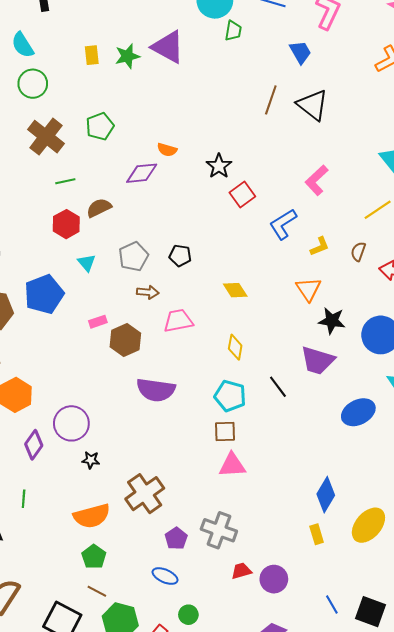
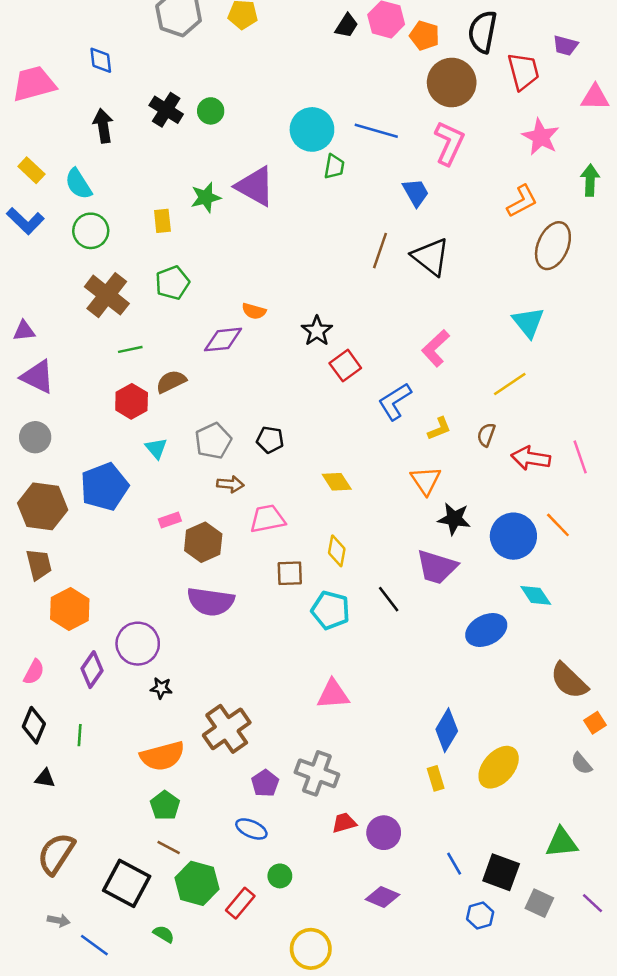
yellow rectangle: (92, 55) -> (162, 221), moved
purple semicircle: (156, 390) -> (211, 602), moved
brown square: (225, 432) -> (290, 573), moved

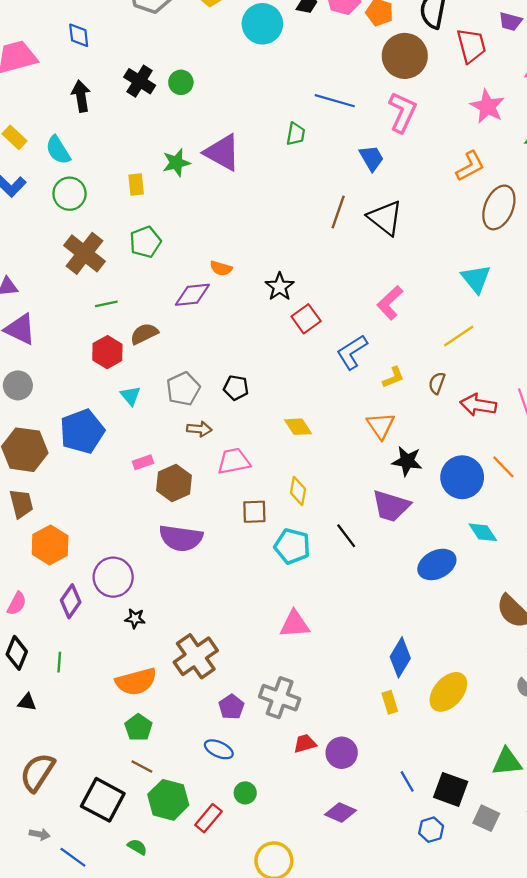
cyan circle: (312, 129) -> (262, 24), moved

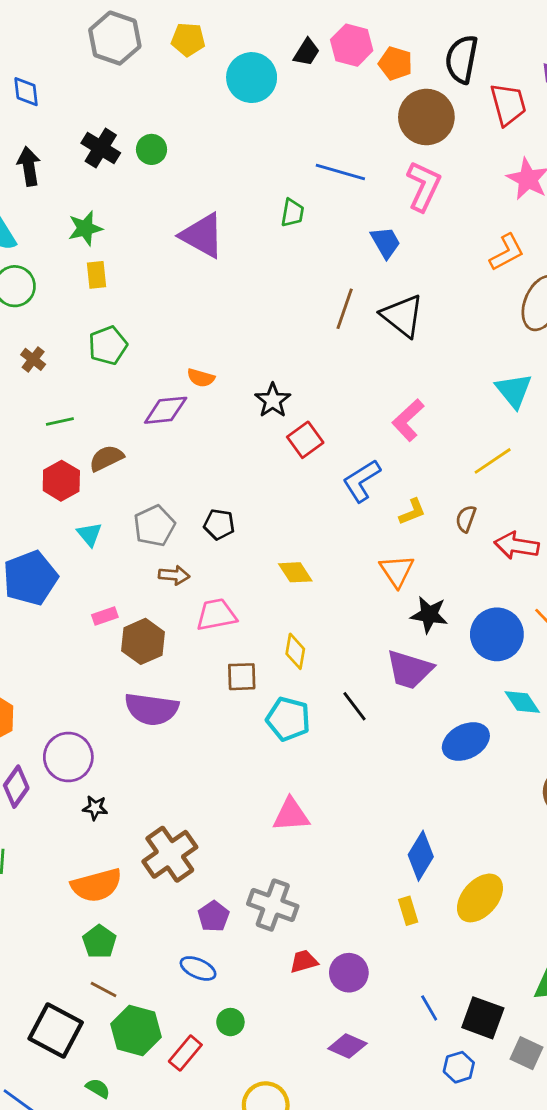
green star: (176, 163) -> (85, 228), moved
brown cross: (84, 253) -> (33, 359), size x0.5

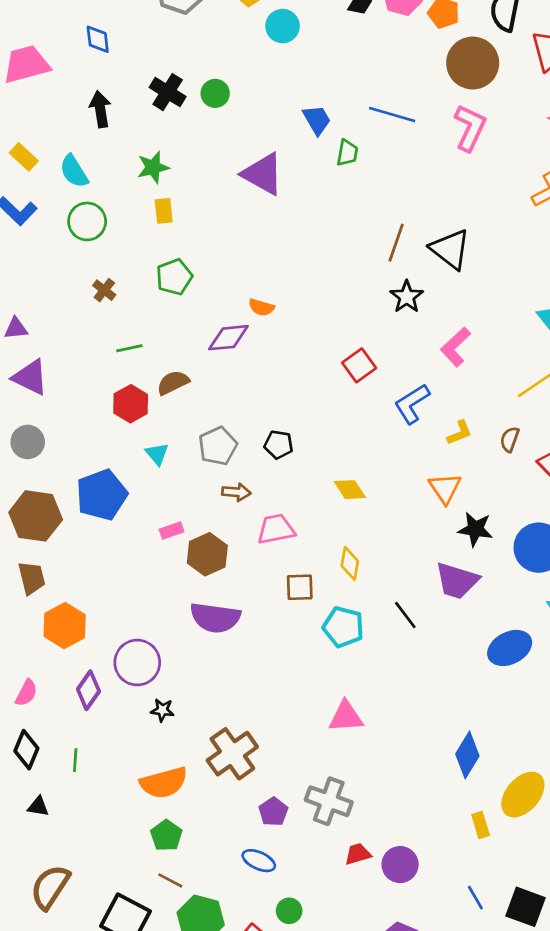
cyan circle: (252, 78) -> (283, 26), moved, size x0.7
blue trapezoid: (386, 242) -> (317, 120), moved
black star: (273, 400) -> (407, 297), moved
yellow rectangle: (408, 911) -> (481, 825), moved

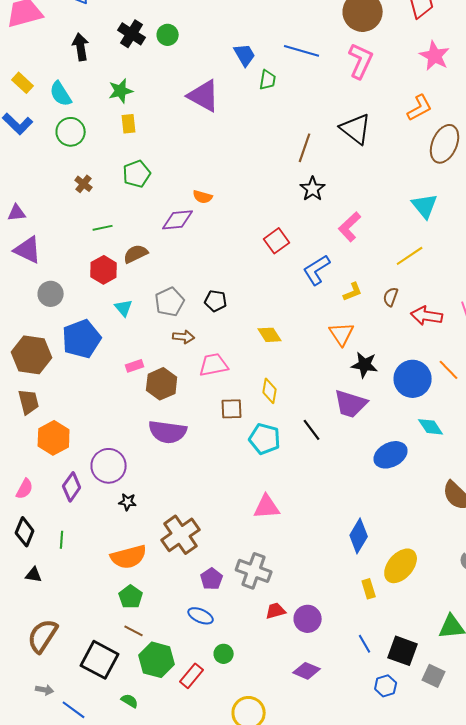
black triangle: (450, 249) -> (356, 129), moved
gray circle: (28, 442) -> (51, 294), moved

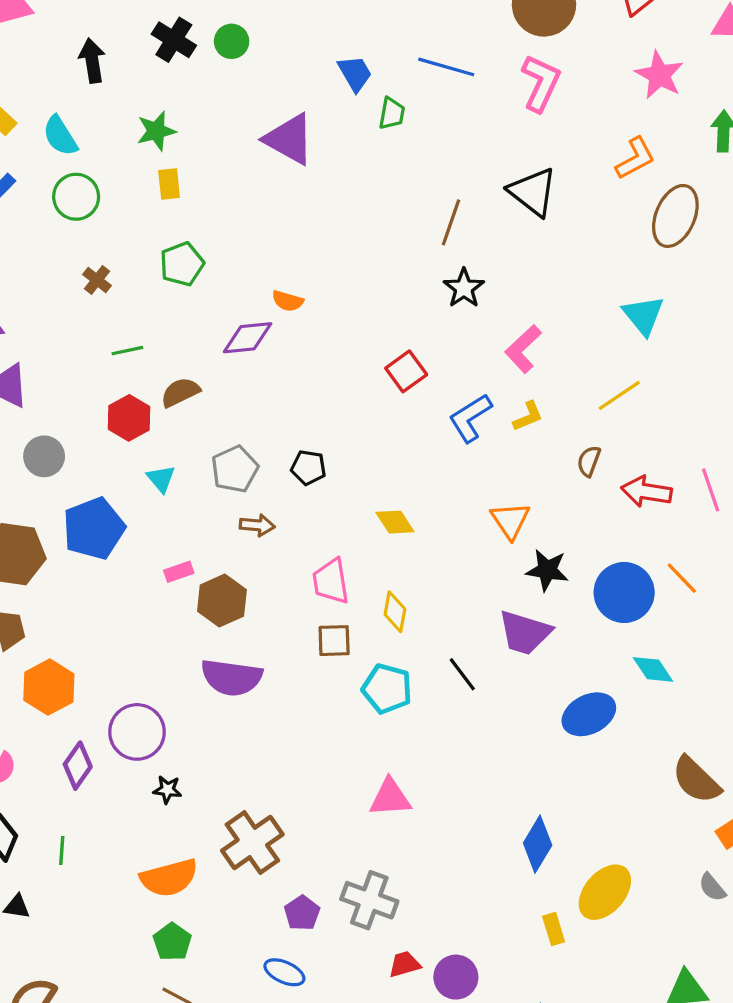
yellow L-shape: (353, 292) -> (528, 416), moved
pink trapezoid: (214, 365) -> (331, 581), moved, turned -88

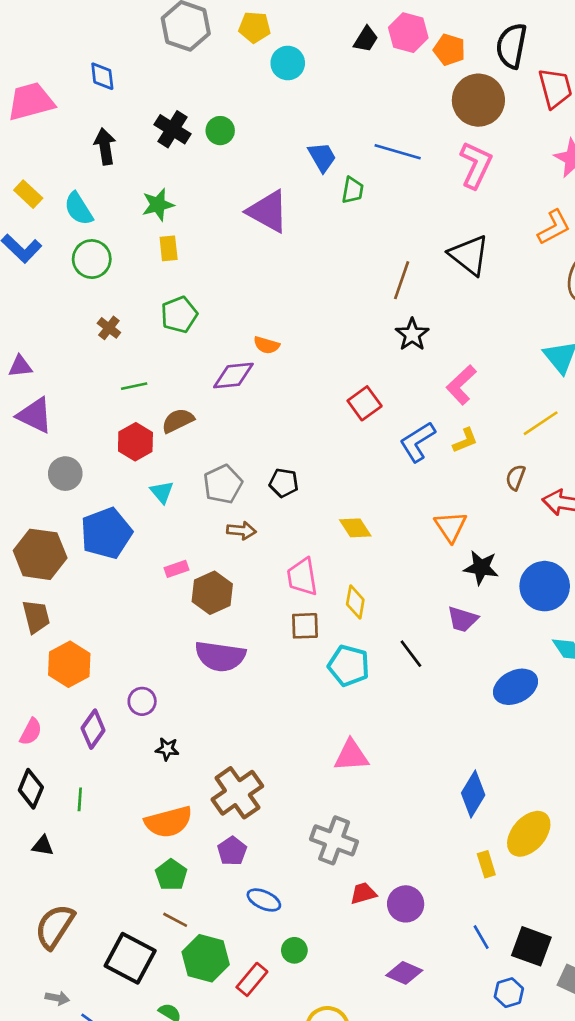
purple trapezoid: (525, 633) -> (463, 619), size x0.7
purple circle: (137, 732) -> (142, 701), size x0.6
purple pentagon: (302, 913) -> (232, 851), moved

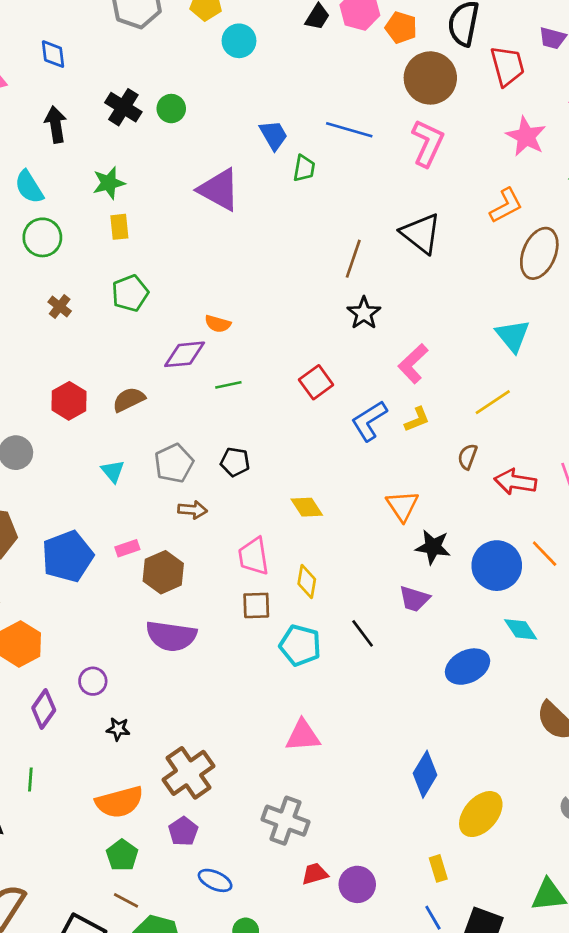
green line: (134, 386) -> (228, 385), moved
red hexagon: (135, 442) -> (69, 401), moved
blue pentagon: (106, 533) -> (68, 556), moved
yellow rectangle: (486, 864) -> (438, 868), moved

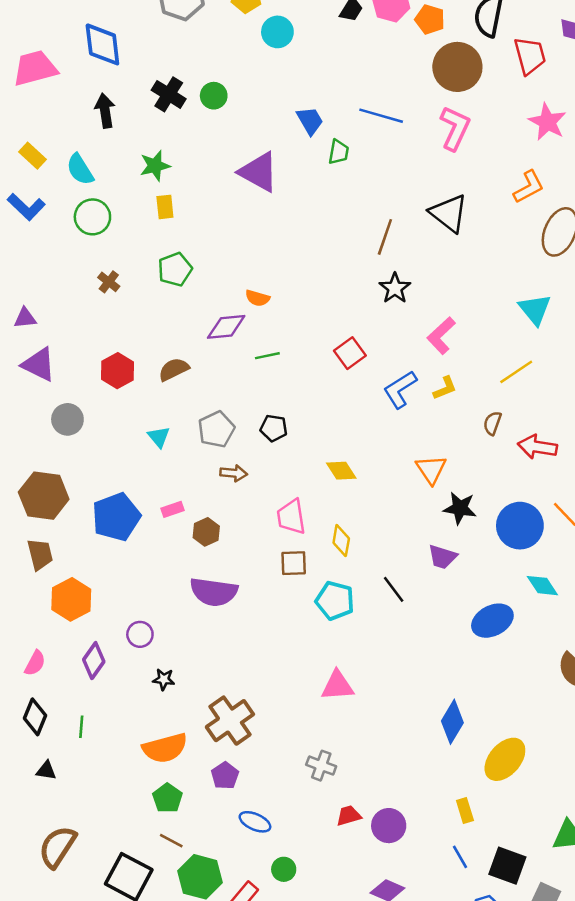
blue diamond: (53, 54) -> (102, 44), size x1.6
brown hexagon: (163, 572) -> (206, 532), size x0.7
gray cross: (285, 821) -> (321, 766), size x0.7

